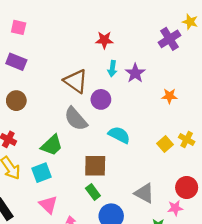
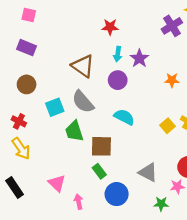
purple circle: (101, 99) -> (118, 80), moved
green trapezoid: (52, 145) -> (74, 131), moved, turned 115
cyan square: (41, 173) -> (55, 107), moved

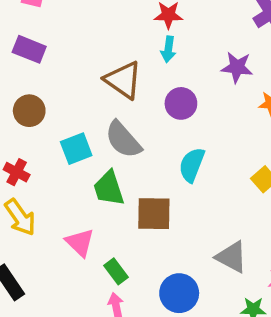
cyan arrow: (118, 54) -> (168, 49), moved
purple star: (139, 58) -> (237, 67), moved, turned -30
cyan semicircle: (124, 117) -> (192, 165), turned -96
green rectangle: (99, 171) -> (116, 271), moved
pink triangle: (57, 183) -> (80, 243), moved

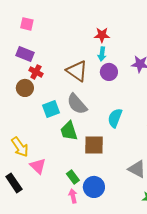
purple circle: (181, 103) -> (109, 72), moved
red cross: (17, 172) -> (36, 72), moved
pink triangle: (80, 243) -> (38, 166), moved
blue circle: (179, 293) -> (94, 187), moved

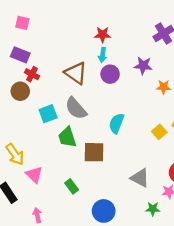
blue circle: (94, 187) -> (104, 211), moved
pink arrow: (73, 196) -> (37, 215), moved

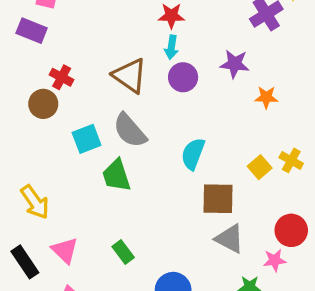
purple rectangle: (20, 55) -> (32, 31), moved
brown square: (94, 152) -> (218, 199), moved
pink triangle: (34, 175) -> (65, 250), moved

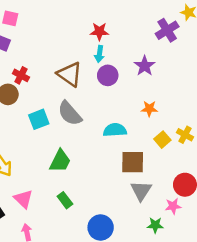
purple star: (235, 64) -> (145, 66), turned 30
orange star: (266, 97) -> (149, 109), moved
cyan semicircle: (193, 154) -> (115, 130), turned 65
green trapezoid: (116, 175) -> (60, 161), moved, turned -135
gray triangle: (230, 239) -> (141, 191), turned 35

